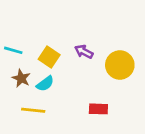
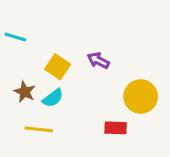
cyan line: (13, 50) -> (15, 37), moved
yellow circle: (120, 65) -> (141, 97), moved

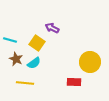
cyan line: (15, 37) -> (10, 40), moved
purple arrow: (98, 60) -> (52, 28), moved

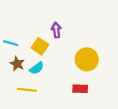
purple arrow: (52, 28) -> (56, 30), turned 56
yellow circle: (90, 62) -> (87, 59), moved

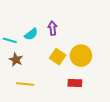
yellow square: (40, 46) -> (58, 57), moved
cyan semicircle: (37, 68) -> (31, 34), moved

